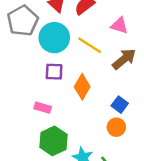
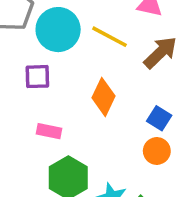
purple square: (54, 72) -> (37, 77), moved

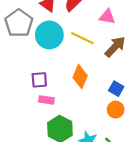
purple square: (37, 77) -> (39, 80), moved

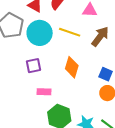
purple square: (39, 80) -> (33, 66), moved

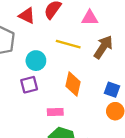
cyan circle: (40, 33) -> (36, 61), moved, size x0.7
pink rectangle: (44, 92) -> (55, 112), moved

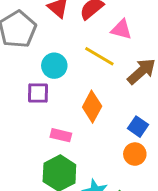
pink triangle: (90, 18) -> (121, 30), moved

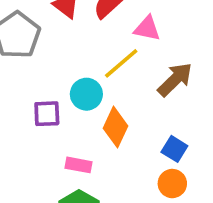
yellow line: (99, 56) -> (121, 63), turned -68
cyan circle: (54, 66) -> (86, 94), moved

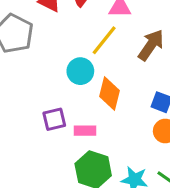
purple square: (47, 114) -> (54, 119), moved

